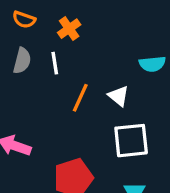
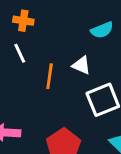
orange cross: (69, 29) -> (23, 21), turned -30

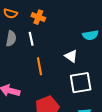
orange line: (50, 76) -> (40, 66), moved, turned -30

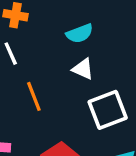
cyan semicircle: (90, 35) -> (80, 33), moved

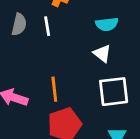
orange line: (34, 96) -> (54, 89), moved

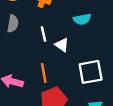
white line: (47, 26) -> (43, 34), moved
white triangle: (102, 53) -> (62, 45), moved

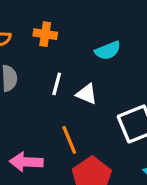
white line: (43, 34) -> (57, 84), turned 40

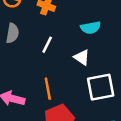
white triangle: (87, 94) -> (82, 57), moved

